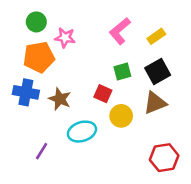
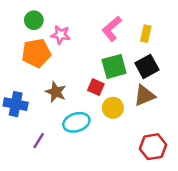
yellow rectangle: (156, 36) -> (146, 34), turned -42
green square: (122, 72) -> (114, 66), size x1.5
blue cross: (26, 92) -> (16, 104), moved

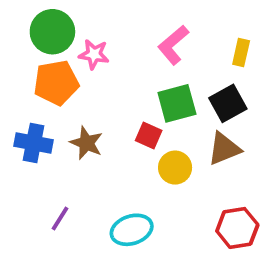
green circle: (34, 20) -> (52, 32), size x1.5
yellow rectangle: (146, 34) -> (241, 52), moved
blue cross: (16, 104) -> (34, 143), moved
cyan ellipse: (76, 122) -> (132, 230), moved

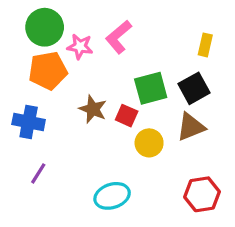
pink L-shape: (173, 45) -> (119, 37), moved
brown star: (86, 143) -> (93, 109), moved
purple line: (60, 218) -> (38, 173), moved

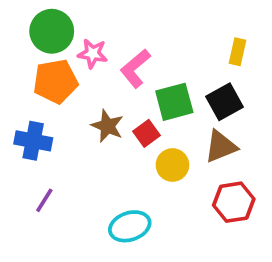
pink L-shape: (119, 37) -> (135, 68), moved
red square: (127, 116) -> (146, 133), turned 30
red hexagon: (202, 194) -> (234, 202), moved

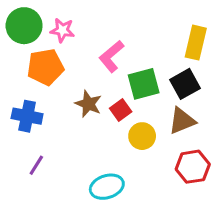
green circle: (52, 31) -> (24, 26), moved
yellow rectangle: (237, 52) -> (196, 43), size x1.5
pink star: (93, 54) -> (62, 30), moved

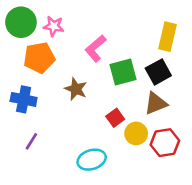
red square: (121, 110) -> (115, 118), moved
yellow circle: (142, 136) -> (136, 133), moved

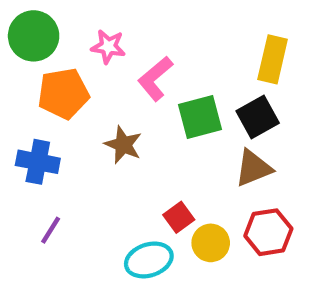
pink star: (54, 26) -> (108, 47), moved
red square: (115, 118) -> (179, 217), moved
yellow circle: (136, 133) -> (211, 243), moved

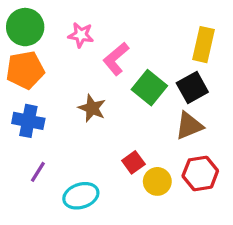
orange pentagon: (63, 94) -> (25, 70), moved
green square: (200, 117) -> (149, 88), turned -36
cyan ellipse: (149, 260) -> (81, 196), moved

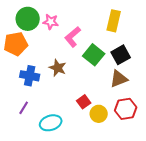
green circle: (25, 27) -> (28, 19), moved
yellow rectangle: (203, 45) -> (114, 21), moved
blue cross: (28, 121) -> (30, 76), moved

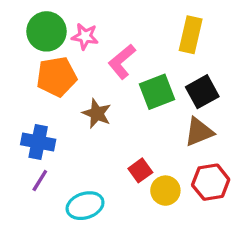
orange pentagon: (16, 44) -> (57, 77), moved
green square: (94, 55) -> (157, 92), turned 30
blue cross: (30, 76) -> (38, 142), moved

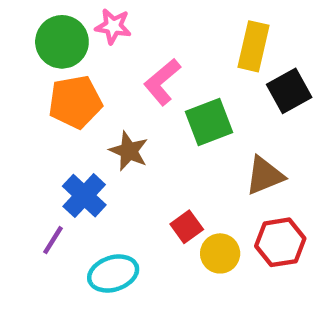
pink star: (85, 36) -> (113, 26), moved
black square: (202, 92) -> (289, 91), moved
blue cross: (38, 142) -> (84, 196), moved, turned 32

